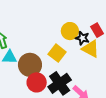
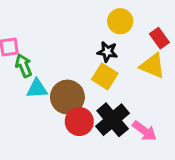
yellow circle: (70, 31) -> (120, 21), moved
black star: (82, 38) -> (107, 52), moved

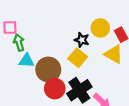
yellow circle: (120, 21) -> (100, 28), moved

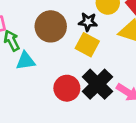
brown circle: (48, 70) -> (51, 26), moved

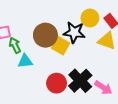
black star: (88, 22) -> (74, 32), size x1.5
yellow square: (87, 45) -> (61, 46), moved

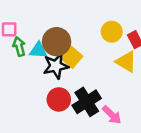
black star: (74, 32) -> (56, 66), moved, turned -30
cyan triangle: (25, 61) -> (38, 50), moved

